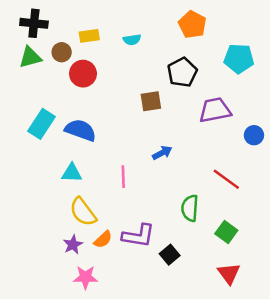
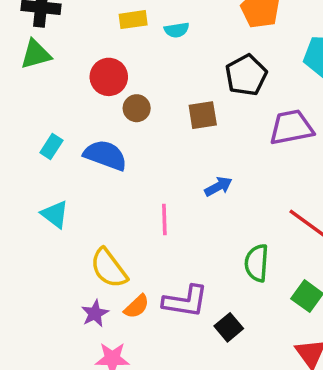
yellow rectangle: (89, 36) -> (133, 20), moved
brown circle: (62, 52) -> (137, 108), moved
cyan rectangle: (41, 124) -> (51, 146), size x0.6
cyan triangle: (72, 173) -> (55, 214), moved, turned 35

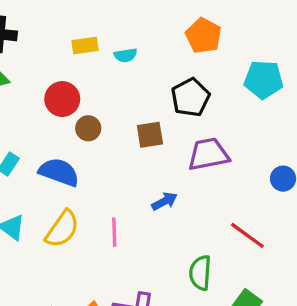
purple trapezoid: (291, 127) -> (208, 154), moved
yellow semicircle: (109, 268) -> (62, 229), moved, turned -108

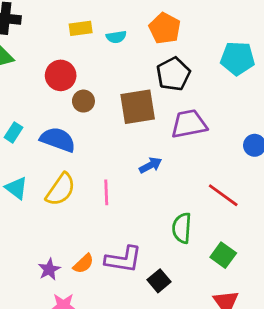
orange pentagon: (203, 36) -> (165, 28), moved
brown square: (150, 135) -> (138, 107), size x1.5

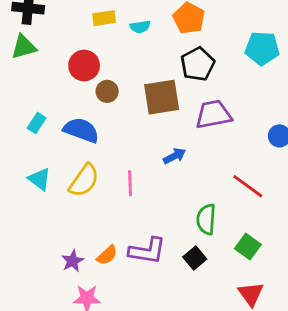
black square: (159, 281) -> (195, 258), moved

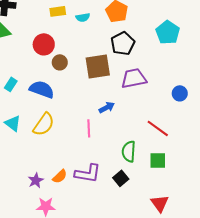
cyan pentagon: (262, 48) -> (168, 32), turned 30
pink line: (130, 183) -> (89, 128), moved
green square: (248, 247) -> (158, 160), moved, turned -36

